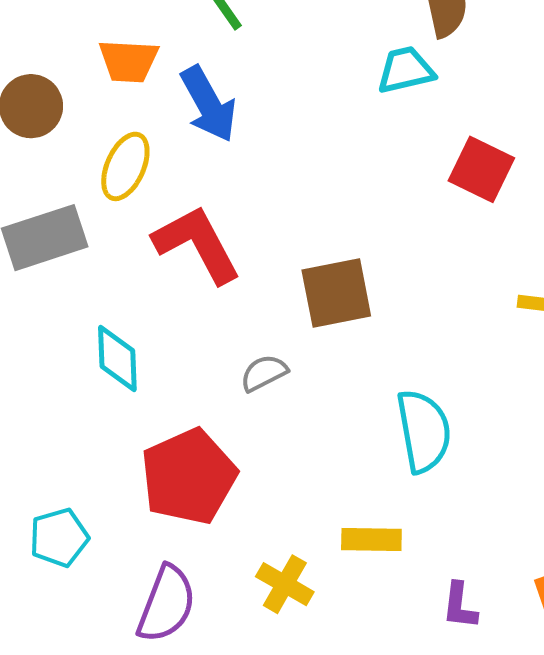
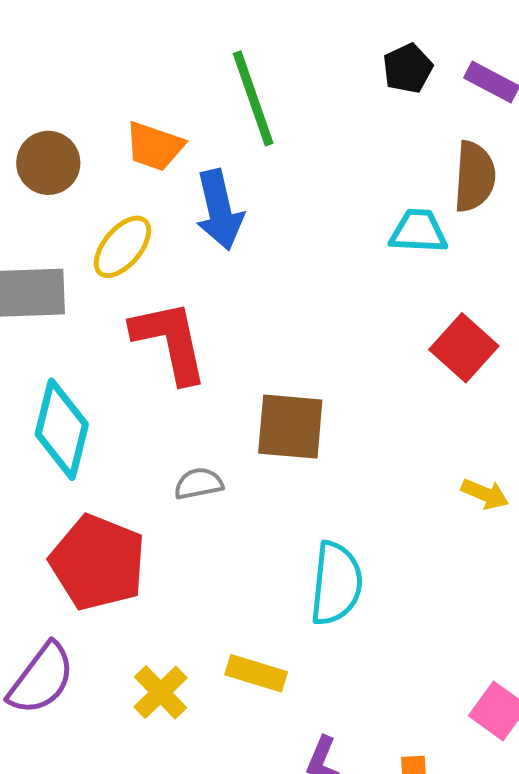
cyan diamond: (117, 358) -> (62, 429), size x1.4
red pentagon: (189, 477) -> (98, 562), turned 30

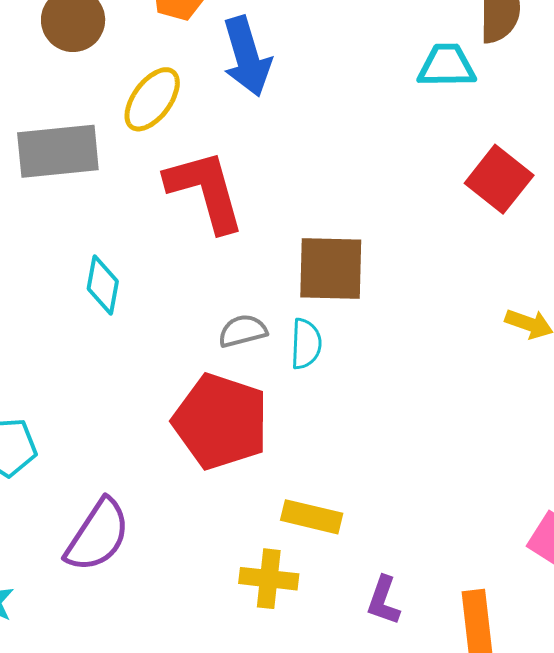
cyan diamond: (62, 429) -> (103, 285), size x0.6
red pentagon: (98, 562) -> (221, 422), moved
cyan semicircle: (336, 583) -> (306, 344), moved, size x0.6
yellow cross: (161, 692) -> (269, 579), moved, turned -36

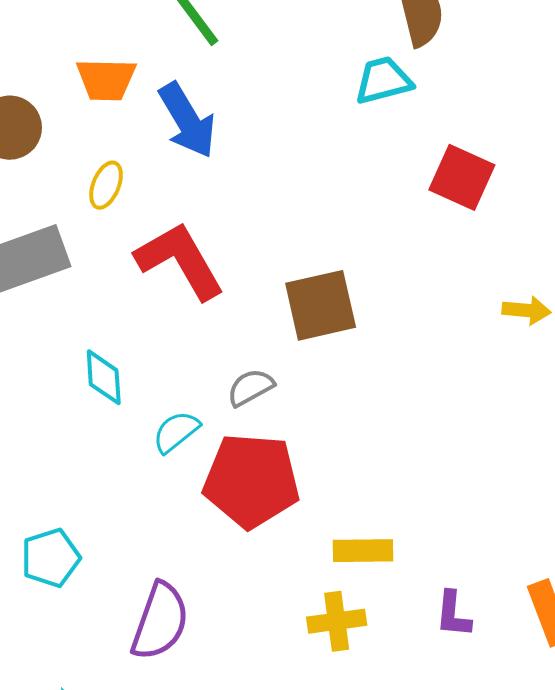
yellow ellipse: (152, 99) -> (106, 185), size x0.7
cyan semicircle: (306, 344) -> (176, 432), moved, turned -117

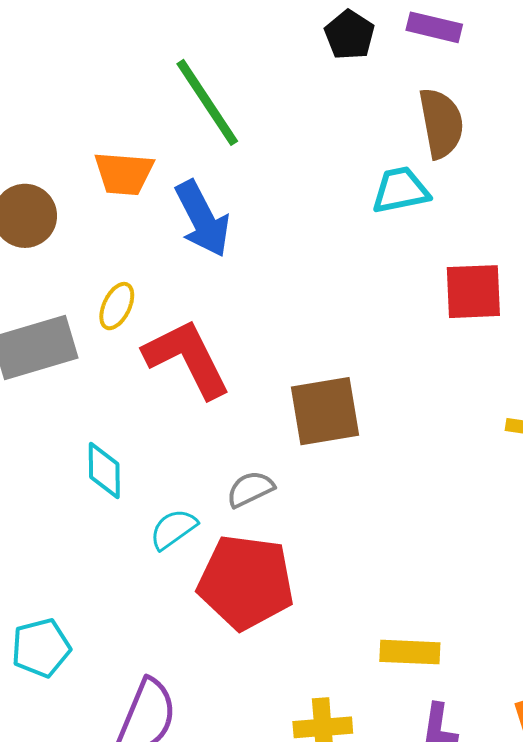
red square: (462, 177) -> (473, 292), turned -30
yellow ellipse: (106, 185) -> (117, 306), moved
yellow rectangle: (363, 551) -> (410, 652), moved

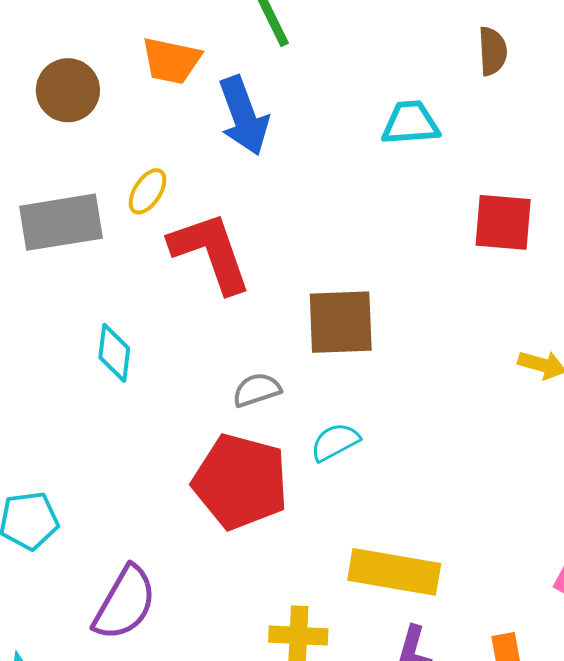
brown semicircle: (441, 123) -> (492, 51), size x0.7
cyan trapezoid: (400, 190) -> (410, 123), moved
cyan semicircle: (173, 529) -> (335, 442), moved
yellow rectangle: (410, 652) -> (394, 572), size x1.5

